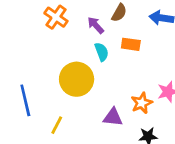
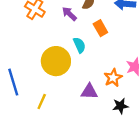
orange rectangle: (131, 44) -> (100, 28), turned 56
cyan semicircle: (102, 52) -> (79, 45), moved

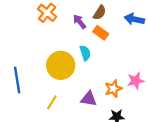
orange rectangle: (100, 28) -> (101, 33), moved, turned -32
yellow line: (42, 102) -> (52, 102), moved

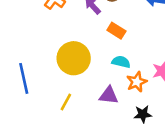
orange rectangle: (101, 33) -> (116, 31), moved
cyan semicircle: (85, 53) -> (121, 62), moved, turned -56

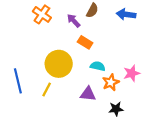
orange rectangle: (116, 31) -> (85, 42), moved
yellow line: (66, 102) -> (47, 90), moved

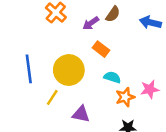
purple arrow: (74, 21) -> (91, 23), turned -88
blue line: (18, 81) -> (29, 69), moved
purple triangle: (88, 94) -> (81, 114), moved

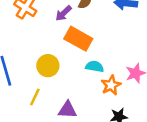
orange rectangle: (101, 49) -> (78, 39), size x1.5
yellow circle: (69, 70) -> (48, 66), size x0.7

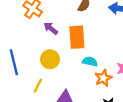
purple arrow: (64, 13) -> (51, 28), moved, turned 80
orange rectangle: (78, 39) -> (77, 37), turned 55

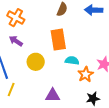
purple arrow: (51, 28) -> (16, 41), moved
yellow line: (38, 86) -> (11, 89), moved

